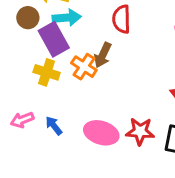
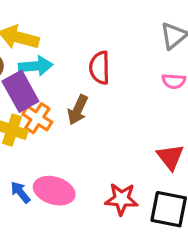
orange cross: (84, 67) -> (37, 118), moved
pink ellipse: (101, 133) -> (54, 191), moved

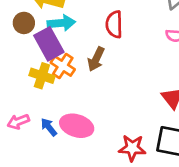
red star: (122, 199) -> (132, 148), moved

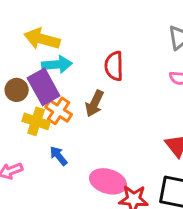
brown circle: (24, 23) -> (17, 90), moved
pink ellipse: (77, 126) -> (108, 181), moved
blue arrow: (49, 127) -> (59, 156), moved

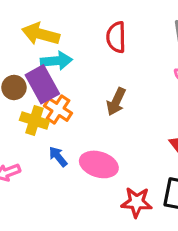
red semicircle: (114, 66) -> (116, 37), moved
brown arrow: (95, 103) -> (116, 102), moved
pink ellipse: (108, 181) -> (99, 164), moved

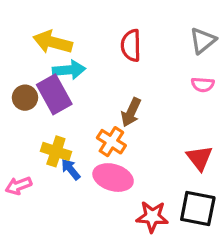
orange cross: (58, 109) -> (111, 142), moved
yellow cross: (34, 120) -> (56, 151), moved

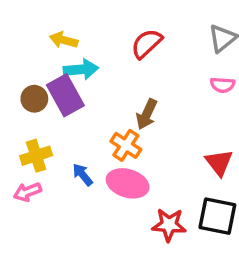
yellow arrow: (53, 42) -> (64, 40), size x0.7
red semicircle: (131, 45) -> (147, 43), turned 48
yellow cross: (56, 151) -> (36, 156), moved, turned -36

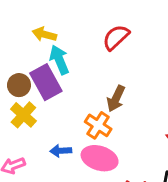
cyan arrow: (81, 69) -> (59, 60), turned -108
yellow cross: (36, 156) -> (23, 115), moved, turned -30
blue arrow: (83, 175) -> (61, 151), turned -54

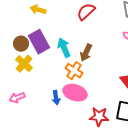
cyan arrow: (59, 60) -> (64, 48), moved
blue arrow: (61, 151) -> (56, 98), moved, turned -96

